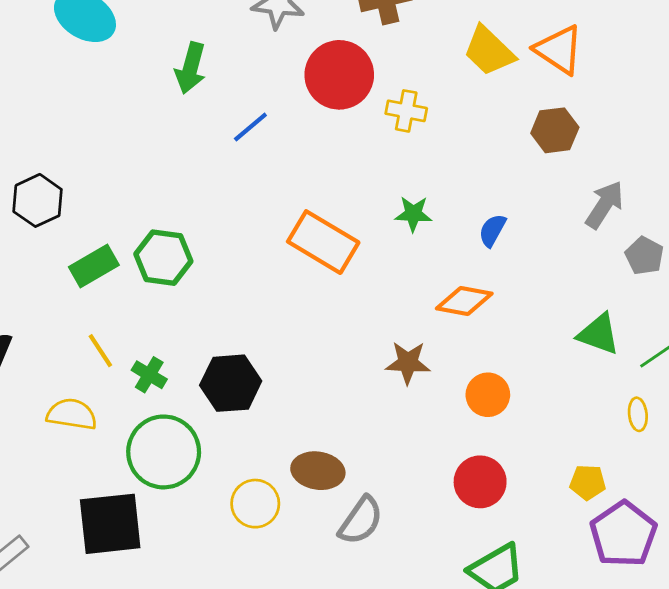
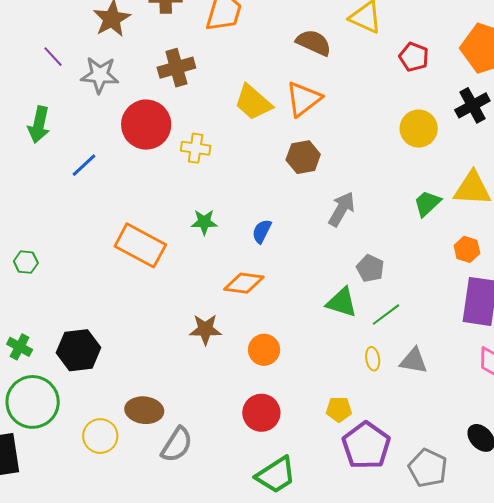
orange triangle: (559, 50) -> (303, 99), turned 51
gray pentagon: (644, 256) -> (370, 268), moved
green hexagon: (163, 258) -> (26, 262), size x0.6

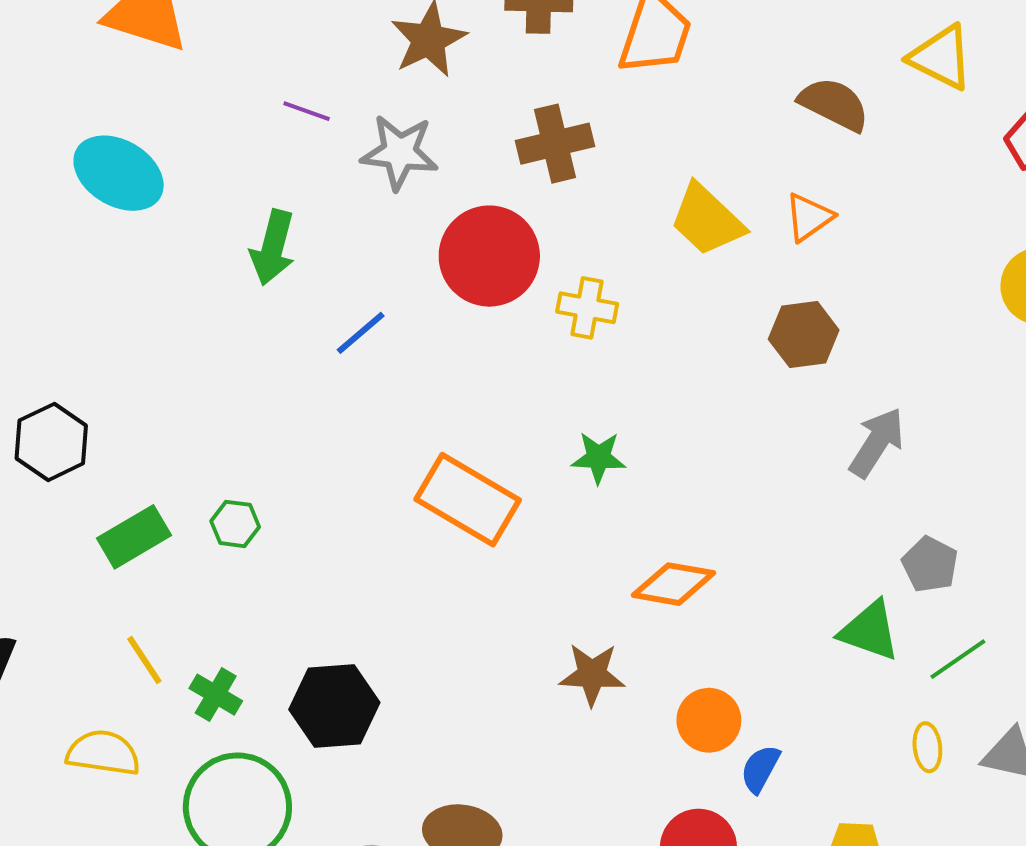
purple line: (53, 57) -> (307, 111), turned -30
orange triangle: (303, 99) -> (809, 217), size x0.7
blue semicircle: (262, 231) -> (760, 769), moved

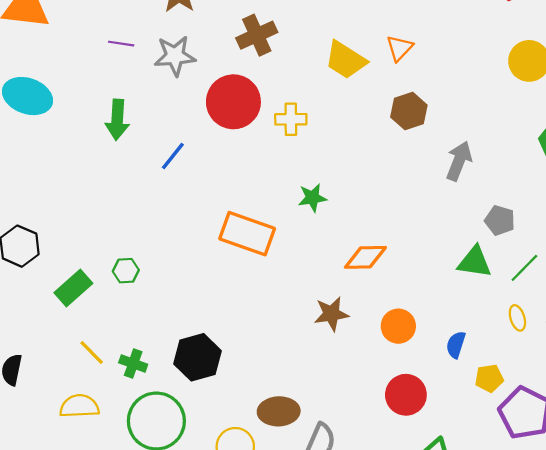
blue semicircle: (760, 769) -> (456, 345), moved

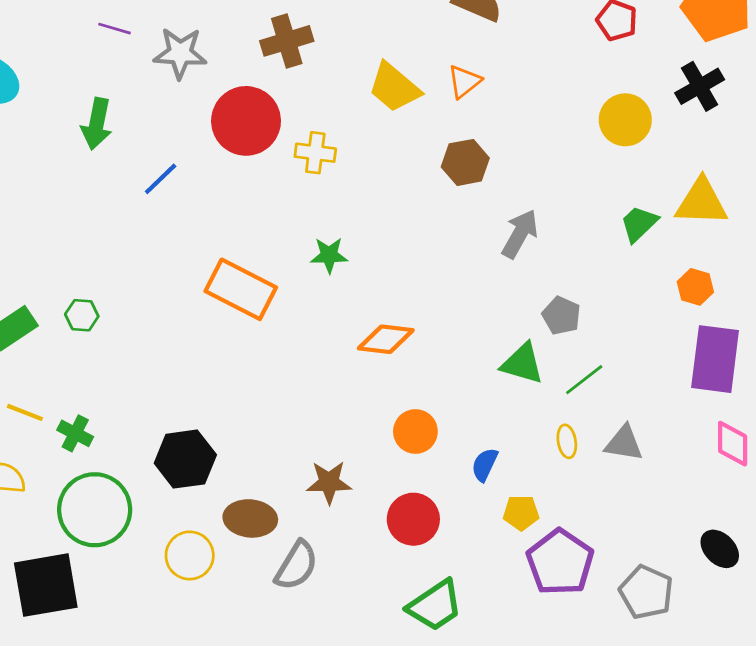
brown star: (331, 314) -> (329, 482), moved
yellow line: (92, 352) -> (25, 412), turned -32
black hexagon: (197, 357) -> (185, 459), moved

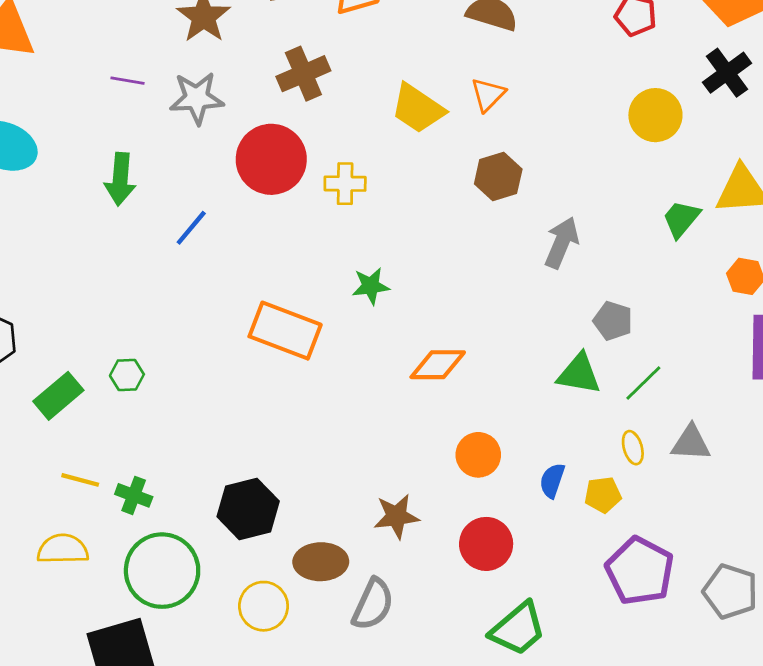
yellow pentagon: (521, 513) -> (603, 495), moved

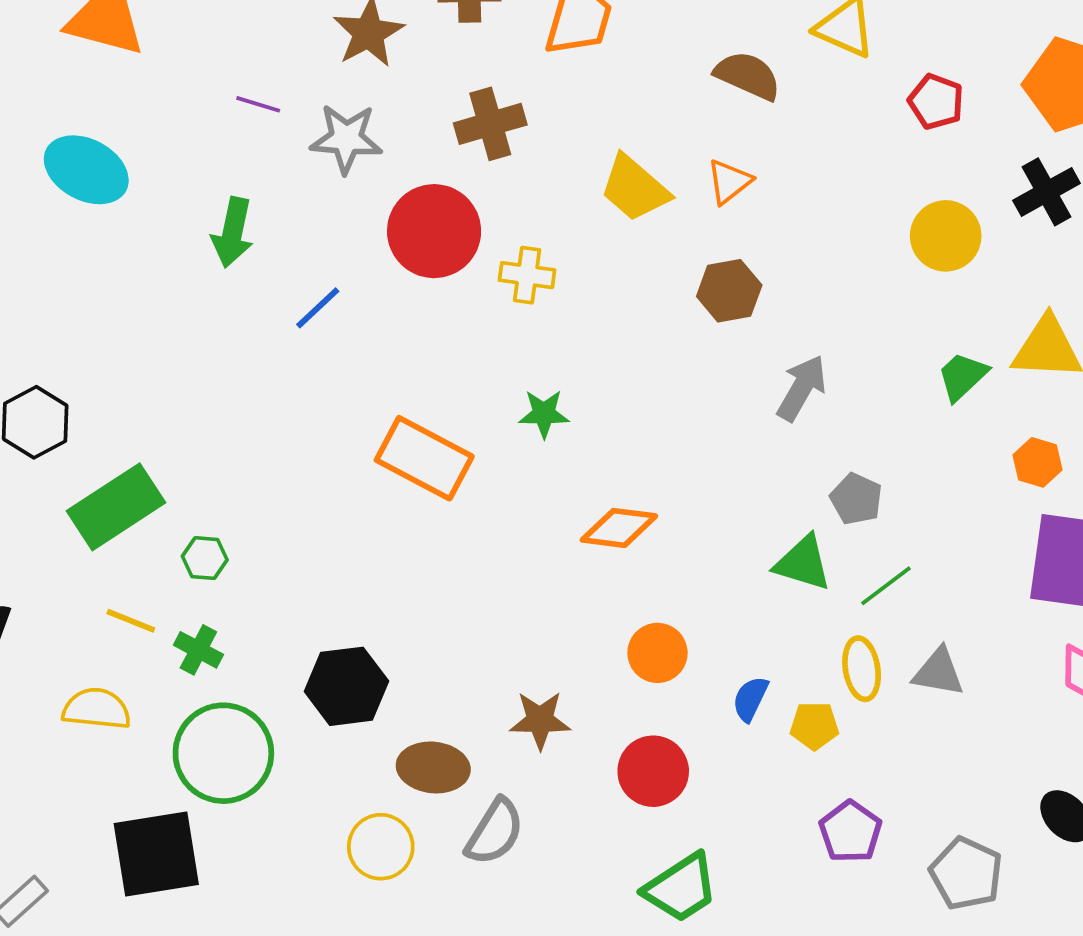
green hexagon: (127, 375) -> (205, 558), moved
green rectangle: (58, 396) -> (116, 507), size x1.4
yellow ellipse: (633, 448) -> (862, 669), size x1.4
purple pentagon: (640, 571) -> (850, 832), size x0.7
yellow circle: (264, 606) -> (381, 847), moved

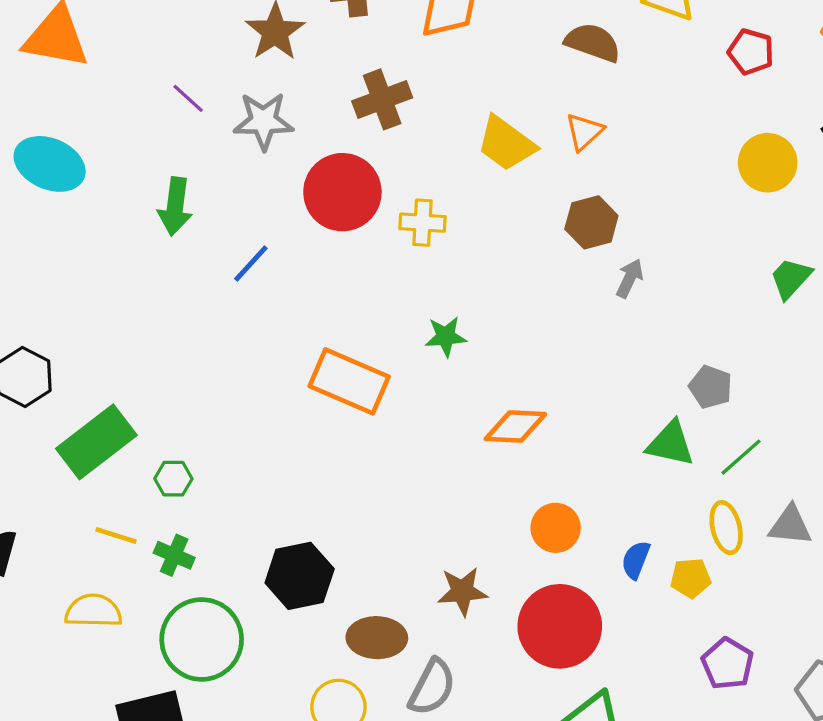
purple line: (258, 104) -> (188, 98), turned 30
gray arrow: (802, 388) -> (630, 278), moved, size x0.7
red circle: (653, 771) -> (560, 626), size x1.4

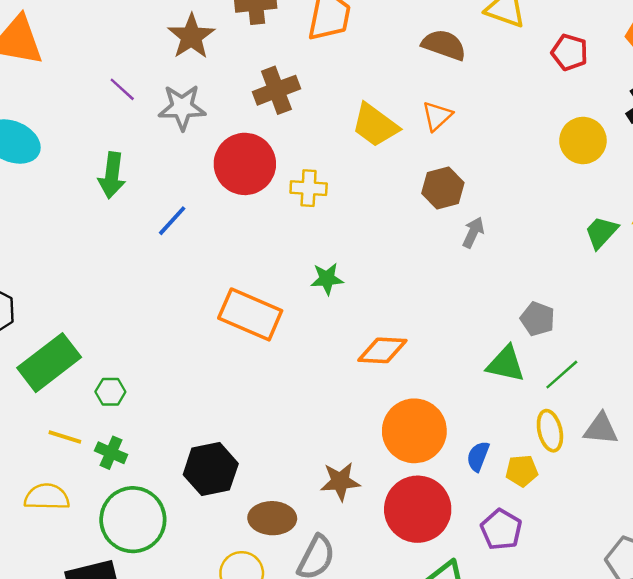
orange circle: (556, 528) -> (414, 431), size x1.6
purple pentagon: (728, 664) -> (501, 529), moved

